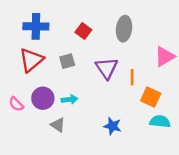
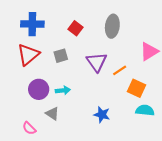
orange line: (132, 77) -> (120, 70), turned 56
pink semicircle: (16, 104) -> (29, 128), moved

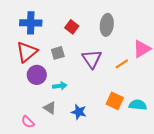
orange line: (120, 70) -> (122, 64), moved
orange square: (137, 88) -> (115, 101), moved
purple circle: (39, 89) -> (37, 75), moved
blue star: (102, 115) -> (79, 112), moved

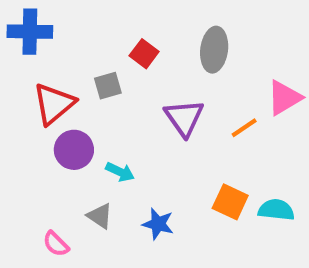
blue cross: (31, 23) -> (30, 32), moved
gray square: (58, 53) -> (108, 86), moved
cyan arrow: (60, 86) -> (120, 172), turned 32

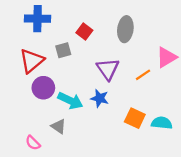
blue cross: (30, 32) -> (37, 19), moved
cyan arrow: (120, 172) -> (70, 101), size x1.5
blue star: (158, 224) -> (100, 98), moved

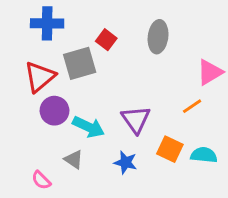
gray square: (63, 50) -> (80, 63), size x1.6
purple triangle: (108, 69) -> (136, 120), moved
orange line: (143, 75) -> (192, 106), moved
blue star: (100, 98) -> (125, 162), moved

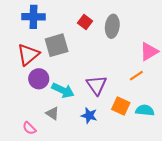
red square: (106, 40) -> (85, 22), moved

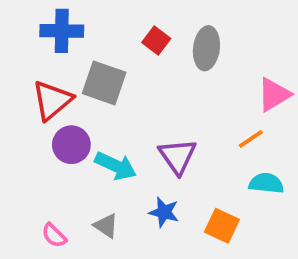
gray square: (57, 45) -> (104, 83), turned 35
orange square: (121, 106) -> (222, 226), moved
cyan semicircle: (145, 110) -> (266, 183), moved
gray triangle: (52, 113) -> (106, 226), moved

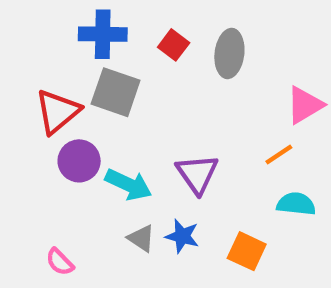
blue cross: (62, 31) -> (103, 34), moved
gray triangle: (106, 226) -> (141, 238), moved

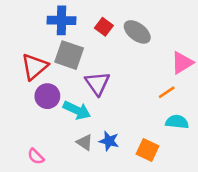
gray ellipse: (229, 53) -> (137, 32), turned -60
purple triangle: (197, 174) -> (97, 83), moved

